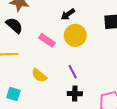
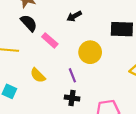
black semicircle: (14, 25) -> (29, 23), moved
yellow circle: (75, 35) -> (90, 52), moved

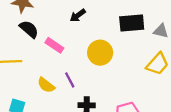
purple line: (72, 75) -> (70, 80), moved

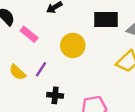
purple line: (70, 80) -> (41, 69), turned 56

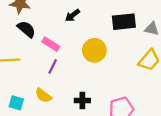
purple line: (41, 69) -> (53, 66), moved
yellow semicircle: (17, 72) -> (43, 95), moved

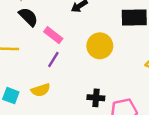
yellow semicircle: (43, 95) -> (41, 90), turned -60
black cross: (82, 101) -> (96, 98), moved

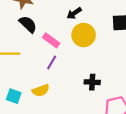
yellow circle: (100, 46) -> (84, 35), moved
black cross: (96, 98) -> (92, 82), moved

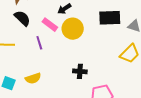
pink rectangle: (51, 40) -> (50, 25), moved
purple line: (52, 62) -> (39, 43), moved, turned -48

